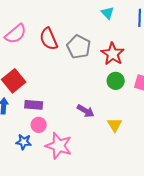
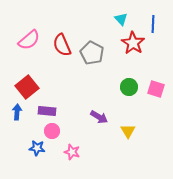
red star: (113, 54) -> (133, 43), moved
pink star: (59, 146) -> (72, 152), size x0.6

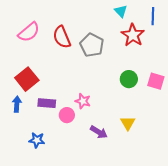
purple arrow: (99, 117) -> (99, 132), moved
pink circle: (52, 131) -> (67, 115), moved
pink star: (72, 152) -> (83, 101), moved

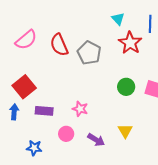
pink circle: (67, 115) -> (66, 134), moved

